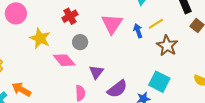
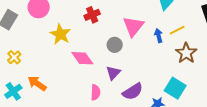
gray circle: (80, 42) -> (115, 45), moved

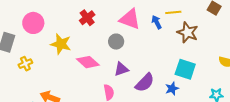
pink triangle: (133, 26) -> (130, 19), turned -35
yellow line: (177, 30) -> (173, 12), turned 35
yellow cross: (14, 57) -> (25, 64), moved, turned 32
purple triangle: (113, 73) -> (121, 69), turned 42

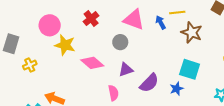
pink circle: (33, 23) -> (50, 25), moved

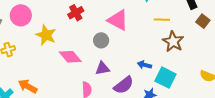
blue arrow: (161, 22) -> (144, 65), moved, turned -56
pink circle: (50, 25) -> (21, 15), moved

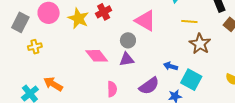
yellow star: (46, 35) -> (78, 18), moved
purple triangle: (102, 68) -> (127, 59), moved

